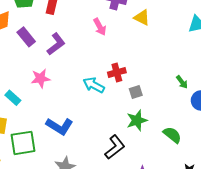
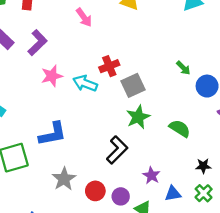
pink star: (41, 78) -> (52, 76), moved
gray square: (136, 92) -> (133, 85), size x1.5
blue L-shape: (60, 126) -> (53, 134), turned -36

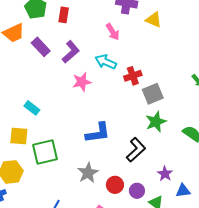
cyan arrow: (85, 83) -> (106, 62), moved
blue L-shape: (53, 134) -> (98, 133), moved

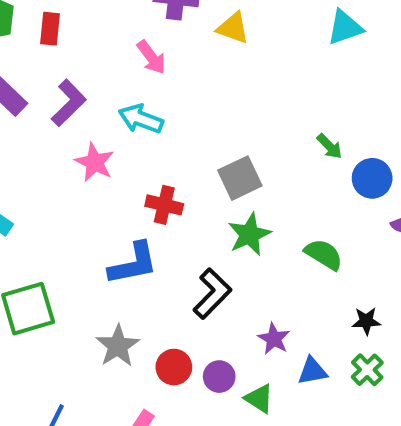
red cross: (133, 76) -> (164, 205), moved, turned 36
pink star: (82, 82) -> (95, 162), turned -30

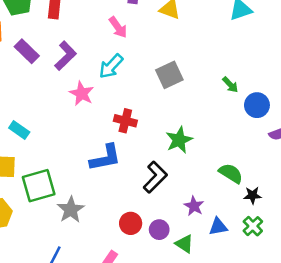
cyan arrow: (141, 119) -> (111, 66), turned -68
gray square: (240, 178) -> (169, 75), moved
green semicircle: (324, 254) -> (231, 173), moved
gray star: (118, 346) -> (71, 210), moved

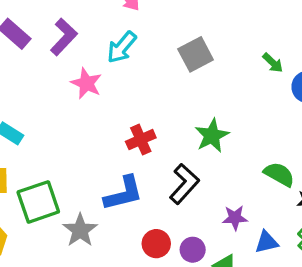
red cross: (125, 121) -> (141, 140), moved, turned -35
blue L-shape: (105, 158) -> (124, 193), moved
purple star: (194, 206) -> (235, 218), turned -30

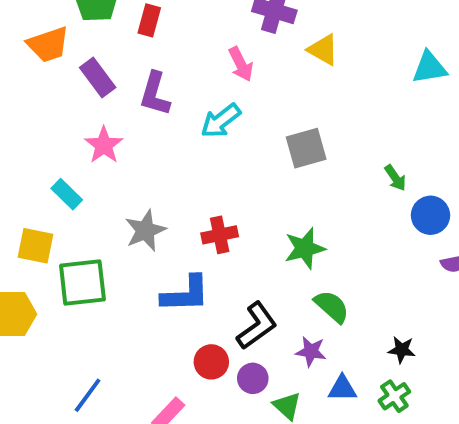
purple L-shape: (64, 37) -> (155, 94), turned 141
pink star: (86, 83) -> (104, 145), moved
green semicircle: (279, 174) -> (332, 307), moved
black L-shape: (184, 184) -> (257, 326), moved
gray star: (80, 230) -> (145, 231), moved

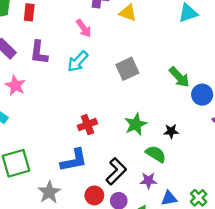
green arrow: (395, 178) -> (179, 77), size x1.5
gray star: (145, 231) -> (49, 192), moved
black star: (402, 350) -> (171, 131), moved

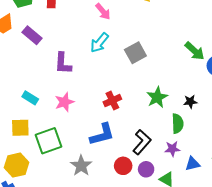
purple L-shape: (39, 52) -> (63, 63), moved
gray square: (127, 69) -> (135, 53), moved
pink star: (15, 85) -> (64, 102), moved, turned 30
green semicircle: (156, 154) -> (178, 124), turned 60

